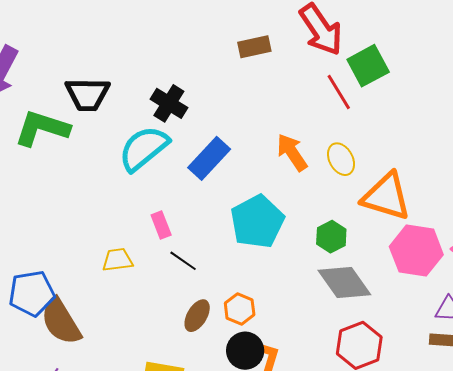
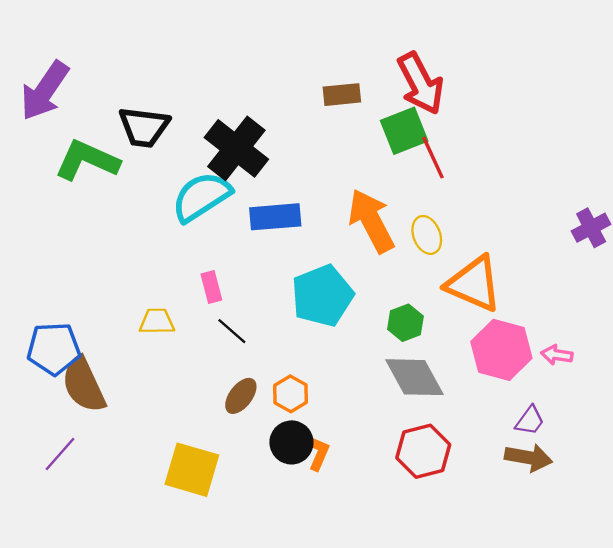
green square: (368, 66) -> (404, 131), moved
black cross: (169, 103) -> (236, 148), size x1.5
orange arrow: (292, 152) -> (371, 221), size x1.4
blue rectangle: (209, 158) -> (275, 217), turned 36

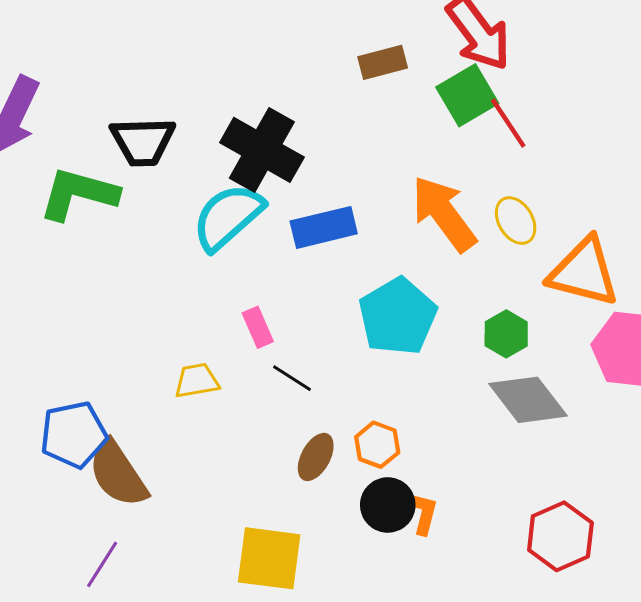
red hexagon: (423, 451) -> (560, 536), moved

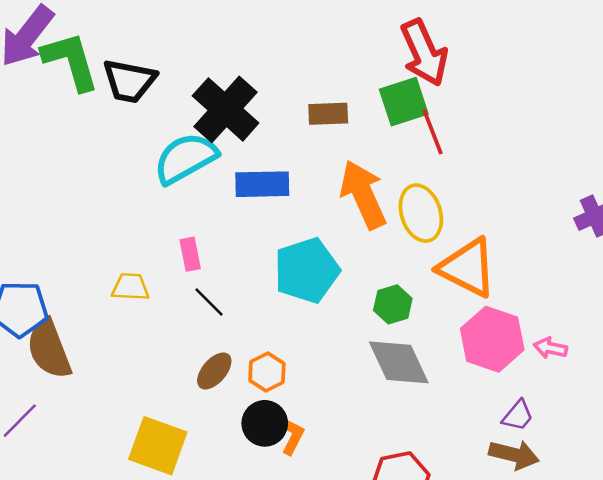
brown rectangle: (383, 62) -> (328, 114), moved
green L-shape: (79, 194) -> (71, 61), moved, turned 46
yellow ellipse: (516, 221) -> (421, 213), size x1.4

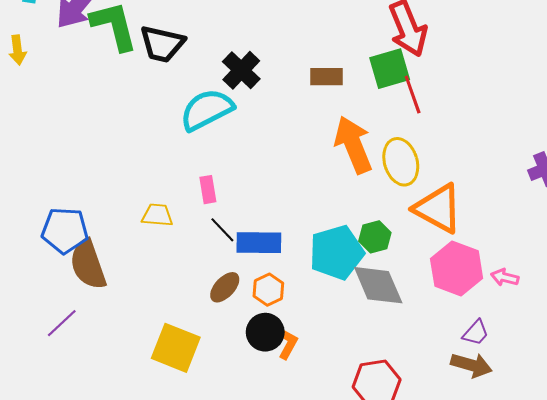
black cross: (226, 109) -> (241, 70), size x0.7
blue rectangle: (262, 184) -> (259, 243), moved
cyan pentagon: (307, 270) -> (337, 252), moved

